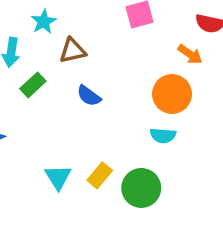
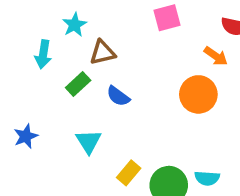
green rectangle: (33, 85) -> (78, 84), moved
cyan semicircle: (163, 136) -> (207, 178), moved
cyan triangle: (58, 177) -> (89, 142), moved

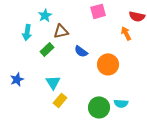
orange arrow: (216, 56) -> (126, 33), turned -152
orange circle: (198, 94) -> (108, 64), moved
blue semicircle: (118, 96) -> (81, 51), moved
yellow rectangle: (129, 173) -> (60, 100), moved

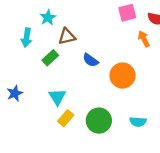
pink square: (98, 11) -> (127, 13), moved
green circle: (99, 107) -> (99, 121), moved

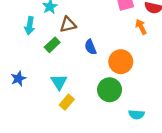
blue semicircle: (91, 60) -> (90, 47), turned 32
green circle: (99, 121) -> (110, 90), moved
cyan semicircle: (138, 122) -> (137, 115), moved

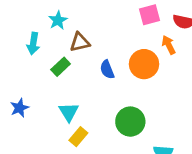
orange circle: (121, 62) -> (144, 64), moved

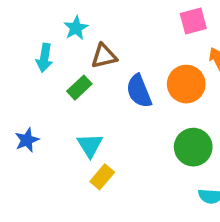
blue semicircle: (107, 70) -> (139, 91), size x1.4
green circle: (130, 122) -> (193, 147), moved

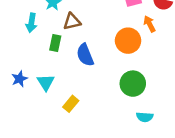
green rectangle: (79, 88) -> (55, 43), turned -35
blue semicircle: (139, 91) -> (85, 55), moved
cyan triangle: (90, 145) -> (46, 82), moved

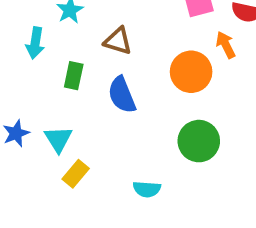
brown triangle: (72, 22) -> (118, 41), moved, turned 30
yellow rectangle: (71, 104) -> (76, 174), moved
cyan semicircle: (145, 117) -> (147, 189), moved

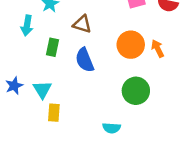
orange arrow: (226, 45) -> (158, 48), moved
yellow rectangle: (76, 174) -> (54, 113), turned -36
cyan semicircle: (147, 189) -> (111, 128), moved

